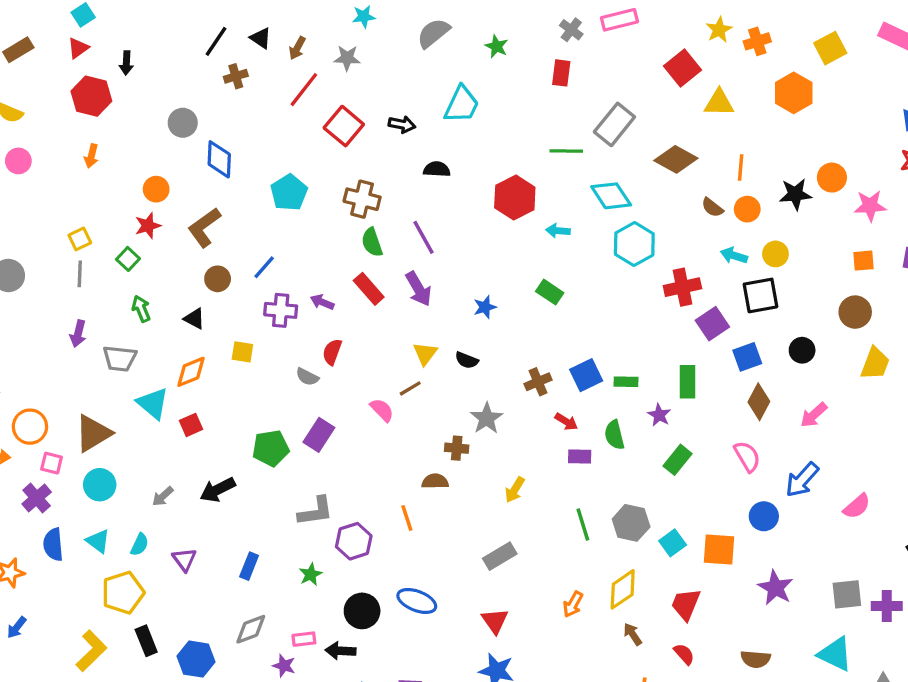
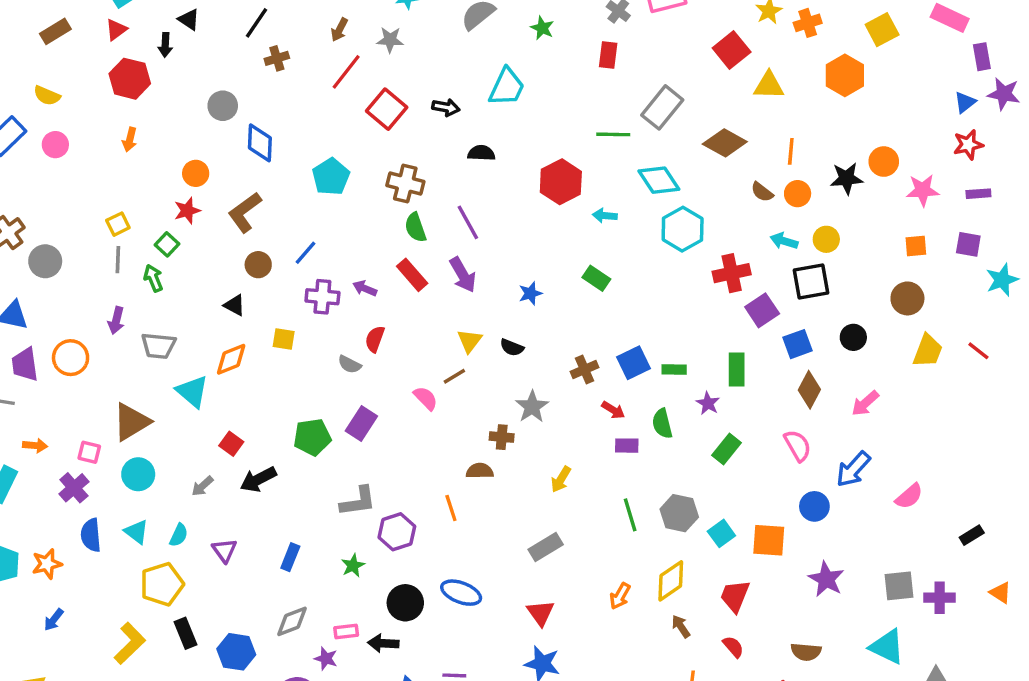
black triangle: (261, 38) -> (189, 20), moved
green arrow: (141, 309) -> (153, 278), moved
red square: (191, 425) -> (231, 444), moved, turned -30
orange circle: (30, 427) -> (71, 358), moved

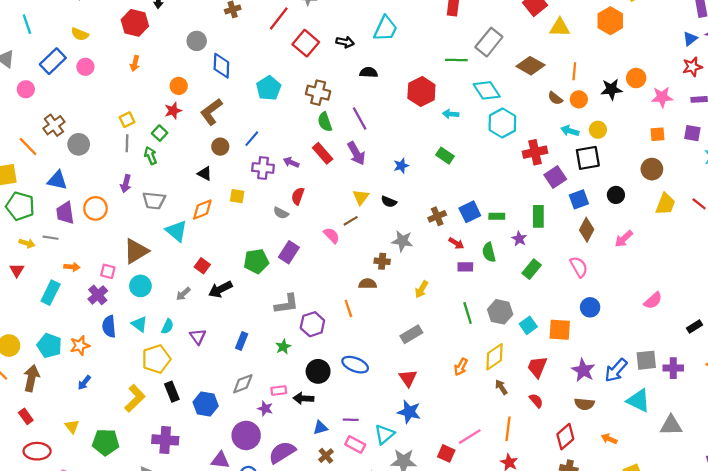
gray star: (532, 407) -> (402, 241), turned -30
blue arrow: (853, 469) -> (616, 370), moved
purple star: (826, 579) -> (583, 370), moved

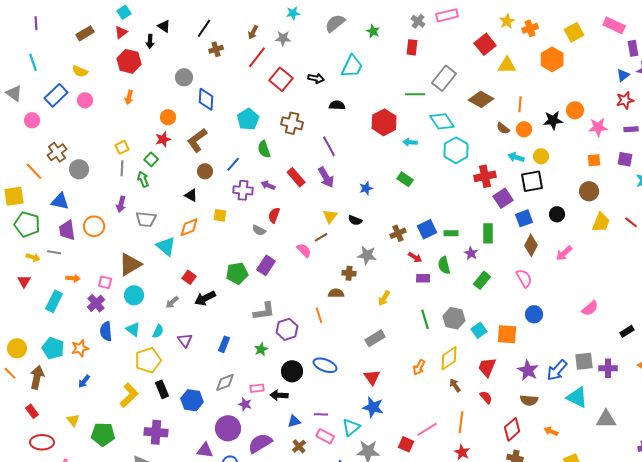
green semicircle: (325, 122) -> (264, 149), moved

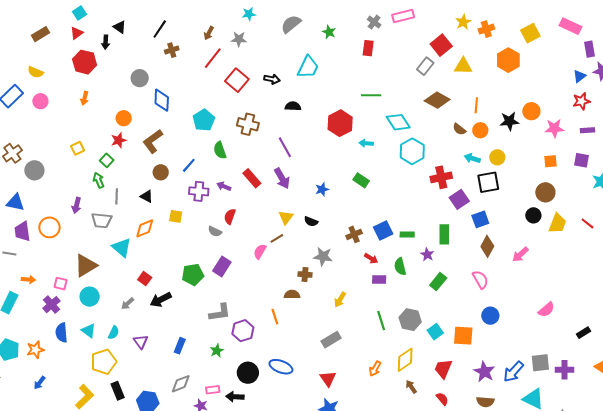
gray rectangle: (444, 78) -> (425, 66), moved, size x0.7
gray line: (122, 168) -> (117, 196), moved
black circle: (557, 214) -> (533, 215), moved
pink semicircle: (304, 250) -> (260, 251), turned -105

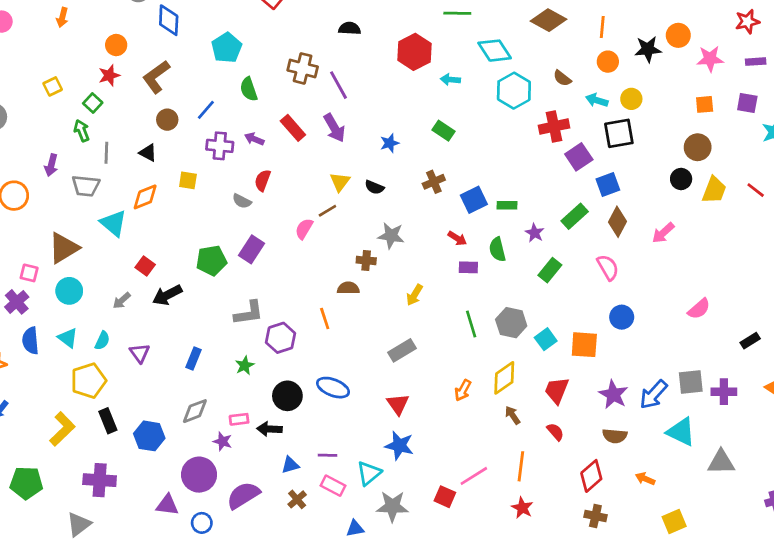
brown cross: (248, 124) -> (303, 68), moved
brown semicircle: (459, 129) -> (562, 78), moved
brown cross: (354, 234) -> (434, 182), moved
green rectangle: (444, 234) -> (575, 216), moved, turned 48

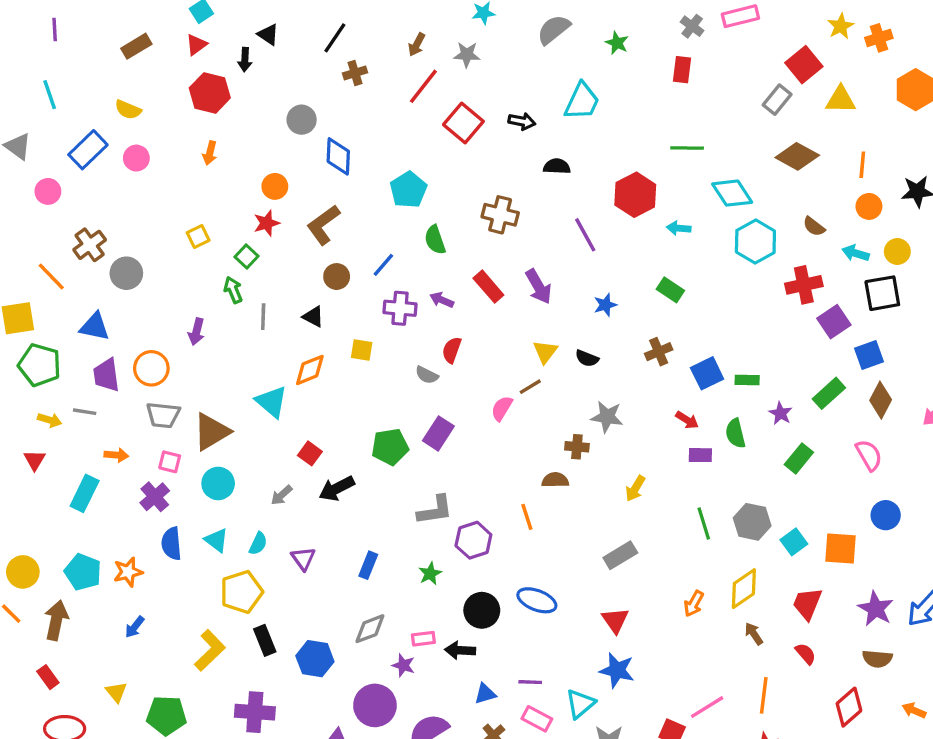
purple line: (339, 85) -> (585, 235), moved
gray trapezoid: (86, 186) -> (163, 415), moved

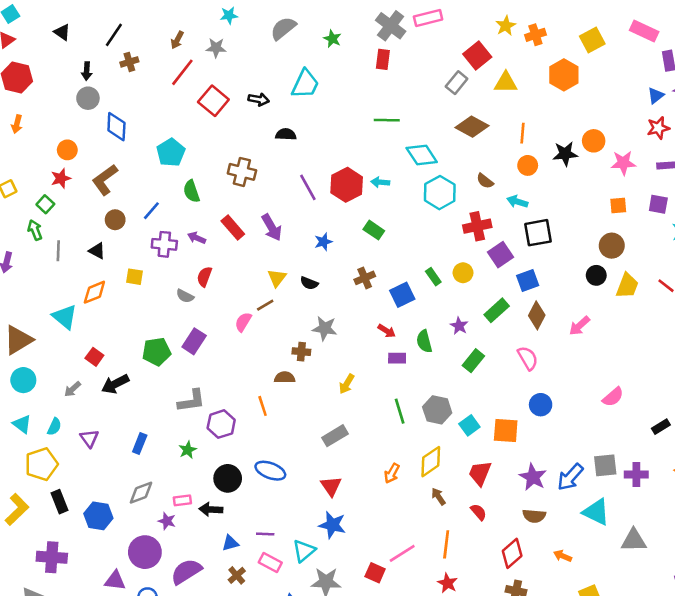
gray cross: (692, 26) -> (391, 26), size x1.6
black arrow: (245, 60) -> (87, 71), moved
red hexagon: (635, 195) -> (347, 185), moved
yellow circle: (897, 251) -> (463, 273), moved
green rectangle: (747, 380) -> (433, 277), moved, turned 54

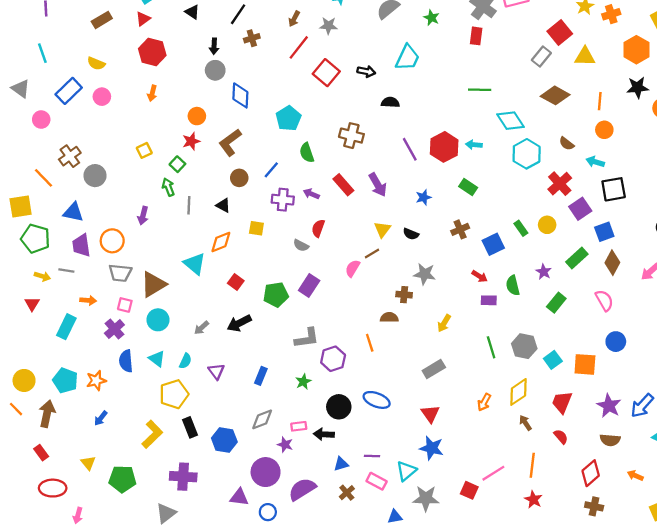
black star: (565, 154) -> (638, 87), moved
red cross: (477, 226) -> (560, 184), turned -30
red square: (94, 357) -> (236, 282), moved

